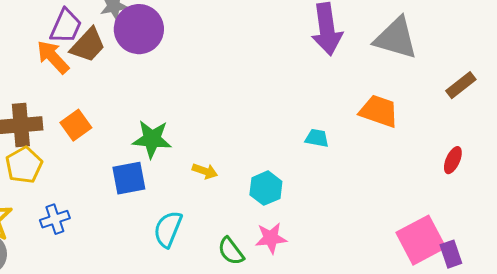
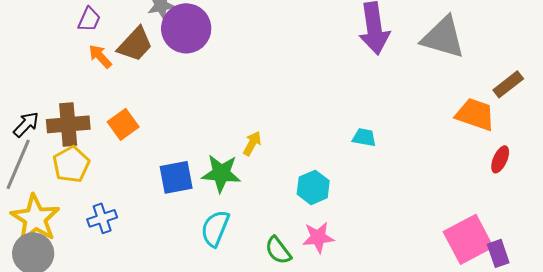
purple trapezoid: (66, 26) -> (89, 19), moved, size x0.7
orange arrow: (53, 57) -> (100, 56), size x0.7
orange trapezoid: (379, 111) -> (475, 114), moved
green star: (152, 139) -> (221, 173), moved
yellow arrow: (205, 171) -> (252, 143), moved, turned -80

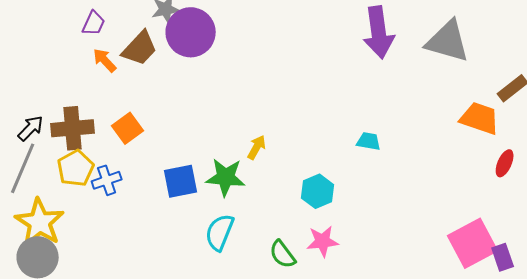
blue cross: (102, 218) -> (107, 180), moved

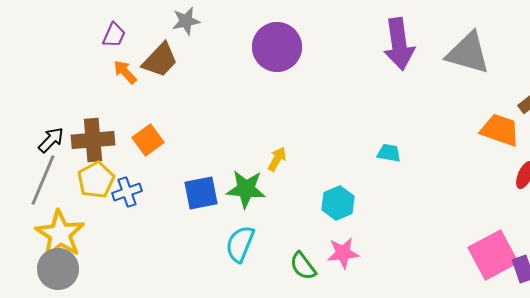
purple circle: (191, 32) -> (277, 47), moved

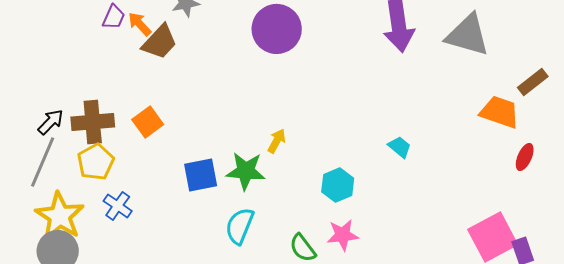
orange arrow: (125, 72) -> (140, 24), moved
cyan trapezoid: (389, 153) -> (400, 147), moved, turned 30
blue cross: (127, 192) -> (118, 206), moved, turned -36

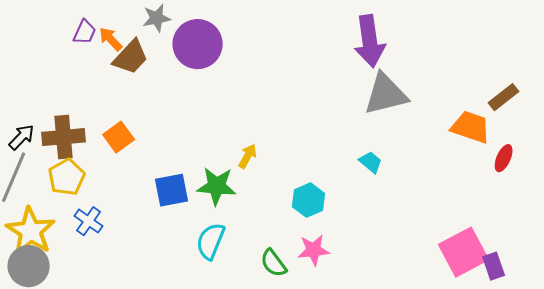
purple circle: (277, 29) -> (198, 44), moved
gray triangle: (468, 35) -> (386, 94), moved, turned -30
red ellipse: (525, 157) -> (504, 158), moved

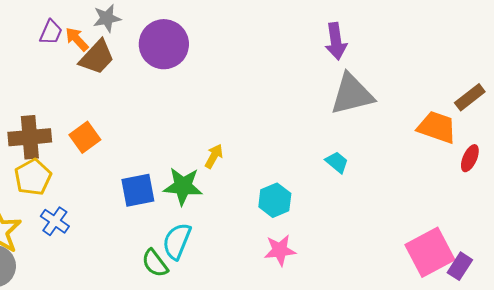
gray star: (157, 18) -> (107, 18), moved
purple arrow: (370, 41) -> (336, 41), size x0.7
green semicircle: (274, 263) -> (155, 263), moved
purple rectangle: (494, 266) -> (460, 266), turned 52

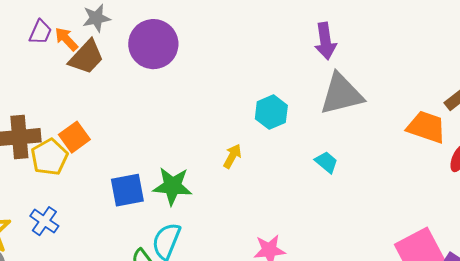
yellow arrow: (214, 156) -> (232, 156), moved
yellow pentagon: (33, 177) -> (49, 157), moved
cyan hexagon: (275, 200) -> (271, 112), moved

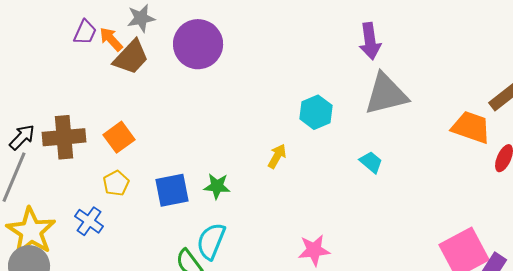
yellow pentagon: (49, 157) -> (116, 183), moved, size x0.7
green star: (172, 186) -> (217, 186), size x0.7

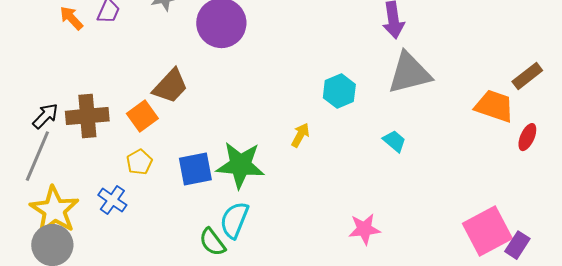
orange arrow: (111, 39) -> (71, 18), moved
brown trapezoid: (131, 57) -> (170, 86), moved
green star: (217, 186) -> (240, 165), size x1.8
pink star: (314, 250) -> (364, 229), moved

